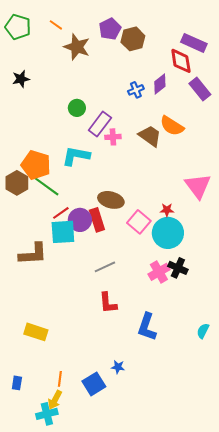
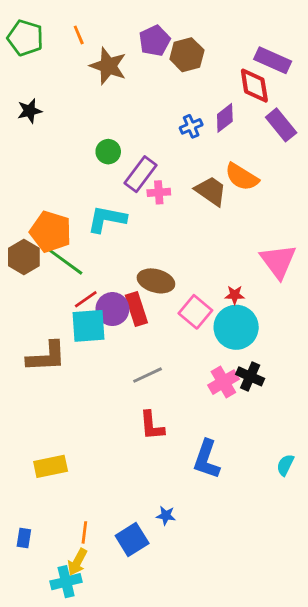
orange line: (56, 25) -> (79, 35), turned 32
yellow rectangle: (36, 332) -> (51, 466), turned -30

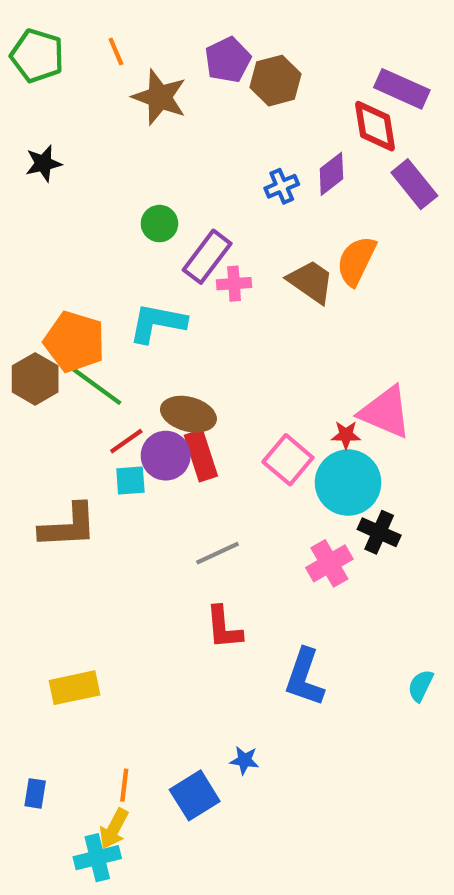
orange semicircle: (242, 177) -> (356, 261), turned 84
pink triangle: (278, 261) -> (385, 412), moved, turned -30
brown ellipse: (156, 281) -> (188, 414), moved
cyan square: (89, 326) -> (130, 480), size x0.6
black cross: (250, 376) -> (379, 532), moved

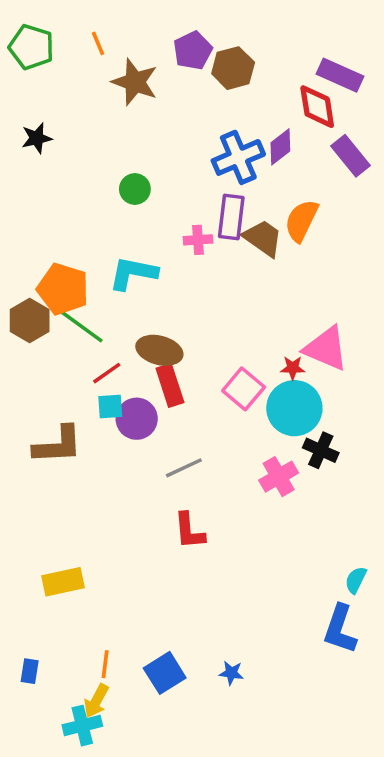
blue cross: (282, 186) -> (238, 157), size x1.8
purple rectangle: (207, 257) -> (231, 217), moved, turned -30
purple circle: (166, 456) -> (137, 419), moved
blue L-shape: (305, 677) -> (340, 629), moved
blue star: (244, 760) -> (231, 673), moved

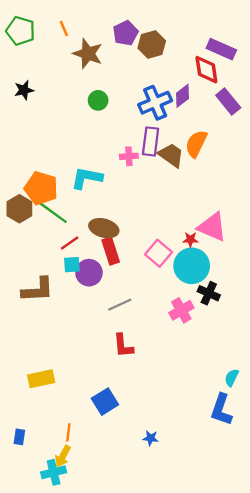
green circle: (135, 189) -> (98, 100), moved
blue square: (165, 673) -> (105, 402), moved

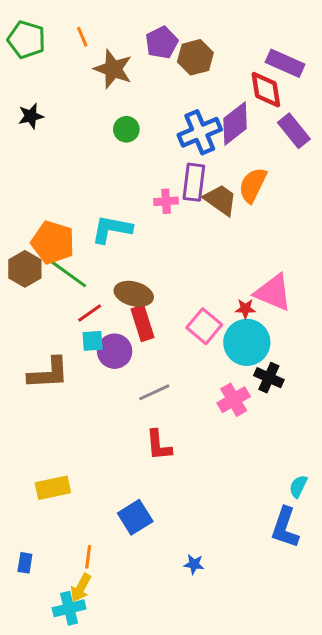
purple diamond: (183, 96) -> (235, 123), size x1.4

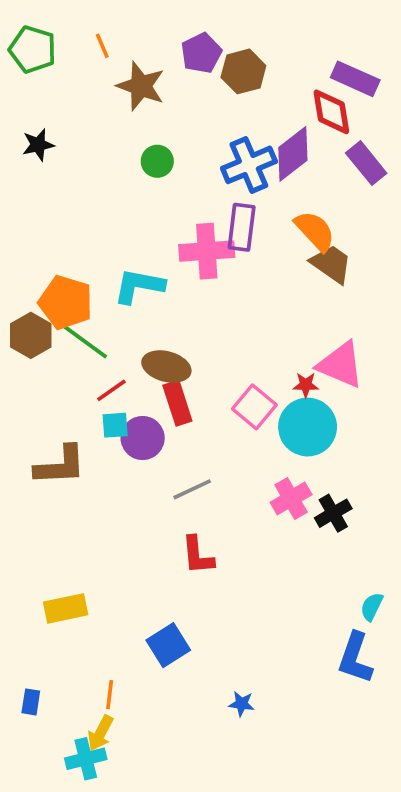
orange semicircle: (253, 185) -> (315, 231), turned 111
brown trapezoid: (220, 200) -> (331, 264), moved
pink cross: (166, 201) -> (207, 251), size x1.8
black cross: (269, 378) -> (333, 513), moved, turned 36

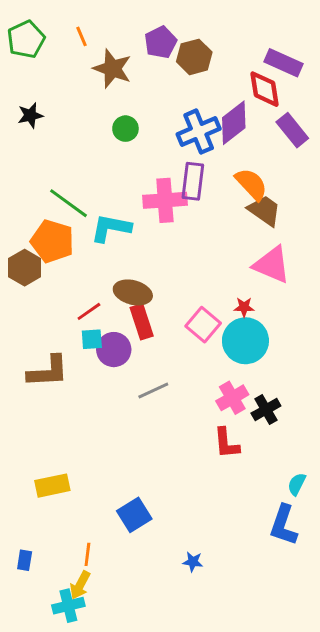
green pentagon: (33, 49) -> (26, 39), turned 30
green line: (84, 341) -> (68, 203), moved
pink triangle: (341, 365) -> (272, 265), moved
red L-shape: (198, 555) -> (226, 443), moved

